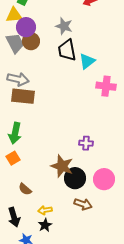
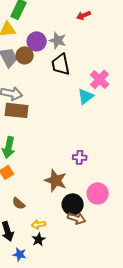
purple circle: (26, 27) -> (37, 41), moved
cyan triangle: (87, 61) -> (86, 96), moved
pink cross: (106, 86) -> (100, 79), moved, turned 36
black circle: (75, 178) -> (73, 204), moved

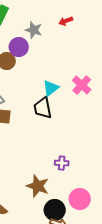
gray star: (58, 40) -> (34, 30), moved
black trapezoid: (61, 64) -> (43, 108), moved
cyan triangle: (86, 96) -> (51, 88), moved

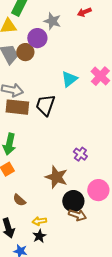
black trapezoid: (43, 108) -> (45, 105), moved, turned 30
purple cross: (62, 163) -> (80, 154), turned 32

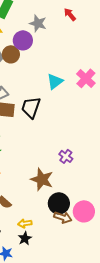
red arrow: (84, 12) -> (70, 14), turned 72
pink circle: (98, 190) -> (84, 211), moved

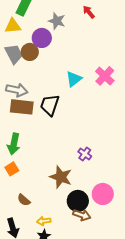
pink circle: (84, 211) -> (103, 194), moved

